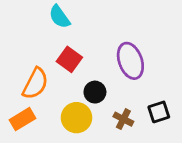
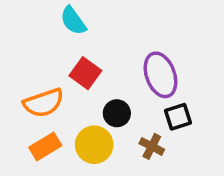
orange semicircle: (35, 84) -> (44, 103), turned 44
black square: (159, 112) -> (178, 117), moved
orange rectangle: (23, 119) -> (45, 146), moved

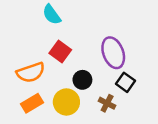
black square: (178, 117) -> (126, 82), turned -36

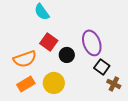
black circle: (82, 80) -> (67, 55), moved
brown cross: (107, 103) -> (114, 84), moved

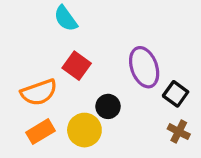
black circle: (67, 55) -> (108, 106), moved
black square: (102, 67) -> (176, 94), moved

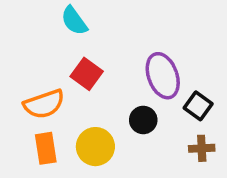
black circle: (108, 106) -> (143, 120), moved
orange rectangle: (40, 132) -> (46, 148), turned -68
brown cross: (179, 132) -> (202, 148), turned -30

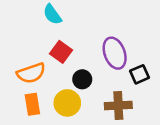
black square: (198, 106) -> (140, 74), turned 30
black circle: (143, 120) -> (82, 79), moved
brown cross: (202, 148) -> (118, 105), moved, size x1.5

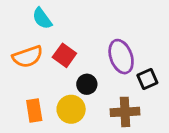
cyan semicircle: (52, 15) -> (42, 18), moved
orange semicircle: (31, 73) -> (28, 57), moved

